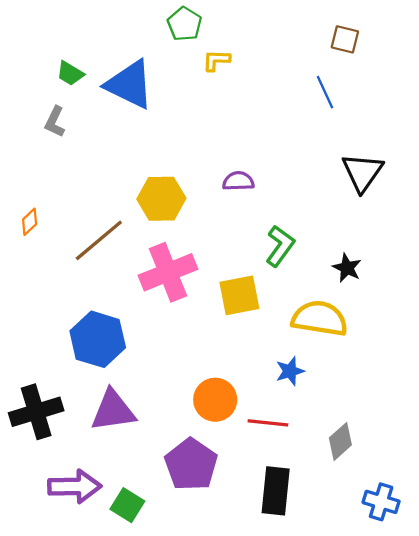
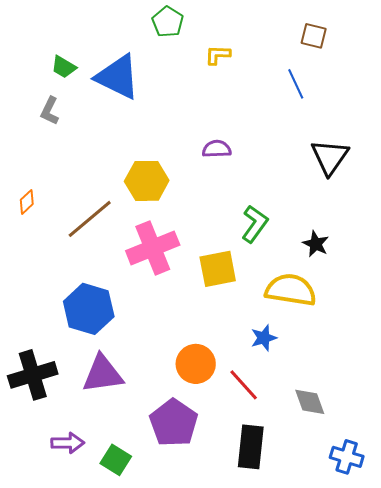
yellow L-shape: (216, 60) -> (218, 55), moved
purple semicircle: (238, 181) -> (217, 149), moved
red line: (268, 423) -> (244, 385), turned 42
gray diamond: (340, 441) -> (310, 402), turned -68
purple arrow: (75, 486) -> (68, 443), size x0.7

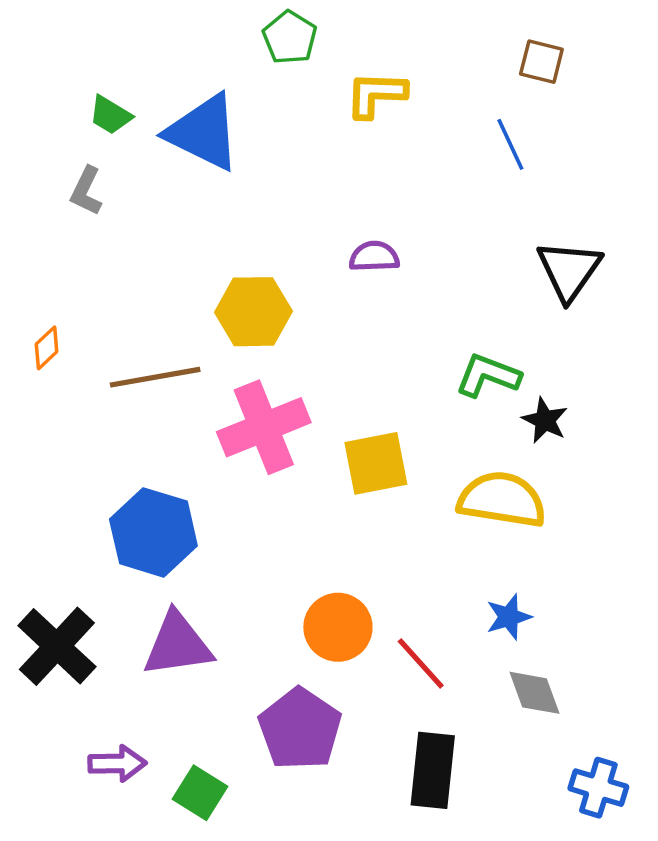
yellow L-shape: (218, 55) -> (376, 94), size x1.4
brown line: (90, 219) -> (155, 377), turned 30
green L-shape: (255, 224) -> (488, 375), moved, turned -105
blue star: (264, 338) -> (509, 617), moved
black cross: (33, 375) -> (57, 646), turned -30

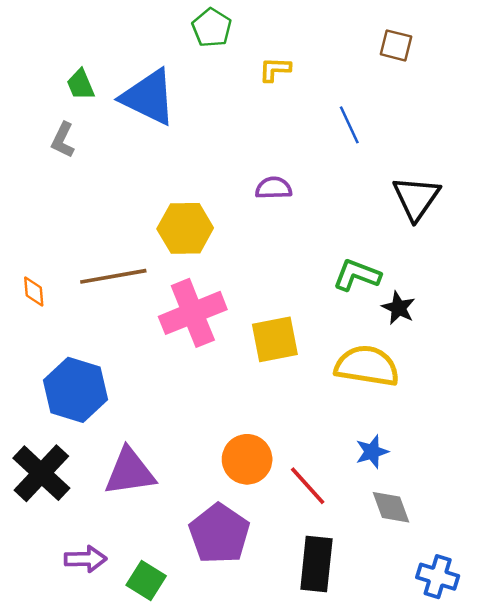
yellow L-shape: (376, 94) -> (275, 69), size x0.7
green trapezoid: (110, 115) -> (80, 85), turned 36
blue line: (510, 144) -> (349, 125), moved
orange diamond: (47, 348) -> (34, 291), moved, turned -52
blue hexagon: (153, 532) -> (75, 390), moved

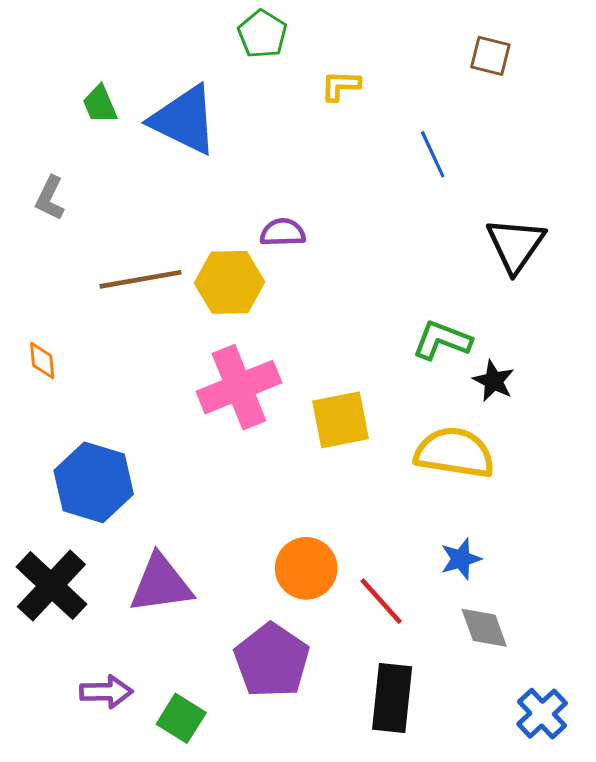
gray L-shape: (63, 140) -> (50, 198), moved
purple semicircle: (274, 188) -> (283, 232), moved
brown line: (113, 276) -> (141, 279), moved
blue cross: (438, 577) -> (542, 714), turned 30

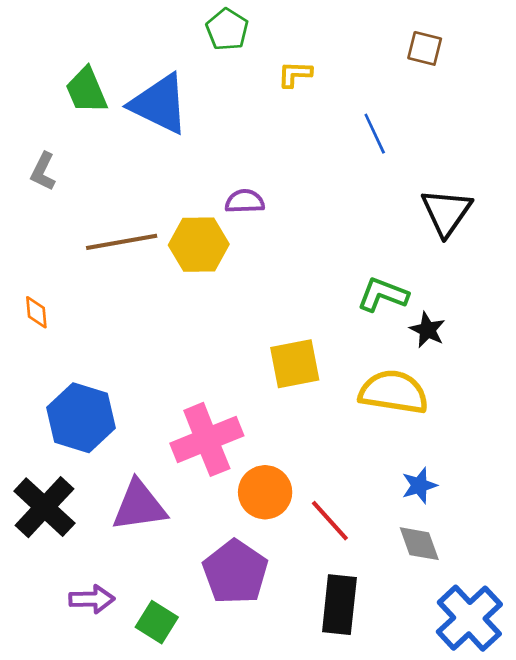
green trapezoid: (100, 104) -> (86, 90), size x1.4
pink cross: (239, 387) -> (207, 439), moved
blue star: (461, 559) -> (419, 485), moved
blue cross: (542, 714) -> (469, 618), size x1.5

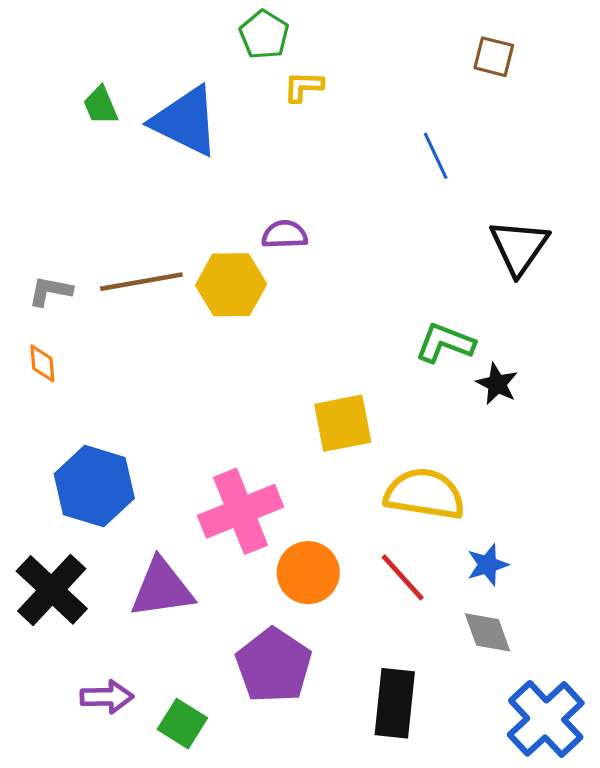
yellow L-shape: (295, 74) -> (303, 87), moved
green trapezoid: (86, 90) -> (101, 105), size x0.7
gray L-shape: (43, 172) -> (50, 291), moved, turned 75
yellow semicircle: (394, 392) -> (425, 494), moved
red line: (330, 521) -> (403, 577), moved

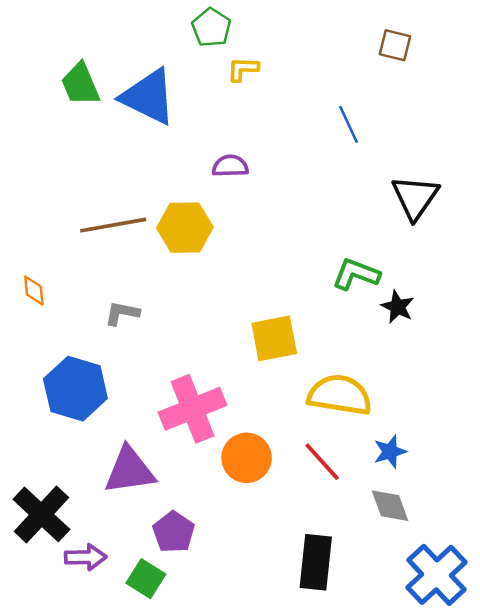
green trapezoid: (101, 105) -> (80, 84), size x1.4
purple semicircle: (285, 234) -> (230, 166), moved
gray L-shape: (50, 291) -> (122, 313), moved
black cross: (52, 590) -> (41, 514), moved
purple pentagon: (274, 665) -> (174, 532), moved, size x0.7

